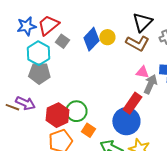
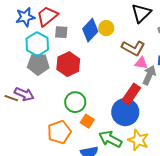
gray square: (62, 41) -> (61, 32), turned -32
brown L-shape: (137, 43) -> (133, 48), moved
red hexagon: (57, 115) -> (68, 64), moved

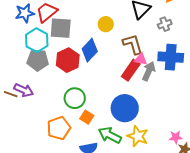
blue diamond: (90, 30) -> (90, 50), moved
gray square: (61, 32) -> (61, 28), size x1.6
brown L-shape: (133, 48) -> (133, 44), turned -135
red rectangle: (131, 94) -> (131, 70), moved

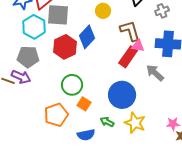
gray pentagon: (38, 60) -> (28, 57), moved
gray arrow: (149, 71) -> (155, 73), moved, turned -72
green arrow: (110, 135) -> (107, 122), size x0.6

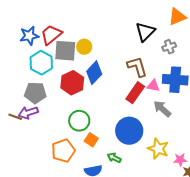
yellow circle: (103, 11) -> (84, 47), moved
pink triangle: (138, 46) -> (153, 86), moved
purple arrow: (21, 77) -> (28, 113), turned 138
yellow star: (135, 123) -> (158, 149), moved

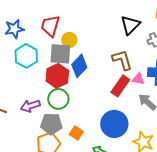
red trapezoid: (51, 35) -> (50, 26), moved, turned -35
gray square: (65, 51) -> (60, 54), moved
gray pentagon: (35, 93) -> (51, 124), moved
purple arrow: (28, 113) -> (30, 106), moved
green circle: (79, 121) -> (58, 99), moved

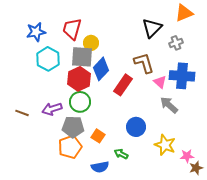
pink triangle: (138, 79) -> (160, 82), turned 32
red rectangle: (120, 86) -> (123, 85), moved
blue circle: (114, 124) -> (136, 127), size x0.7

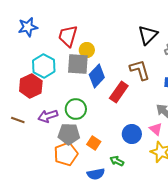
blue star: (36, 32) -> (28, 27), moved
red hexagon: (79, 79) -> (31, 86), moved
pink triangle: (160, 82) -> (156, 129), moved

